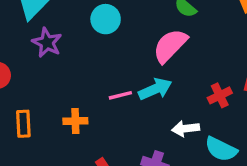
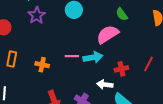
red cross: (220, 95) -> (121, 69), moved

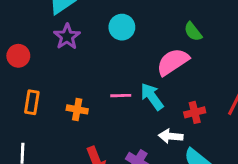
cyan arrow: (93, 57) -> (152, 97), turned -114

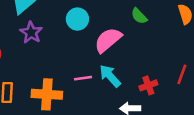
pink semicircle: (173, 62) -> (108, 40), moved
orange cross: (77, 109) -> (47, 94), size x1.6

